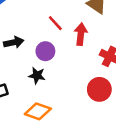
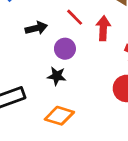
black arrow: (14, 42) -> (36, 28), moved

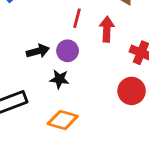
red line: (75, 17) -> (77, 18), turned 60
black arrow: (36, 28) -> (38, 51), moved

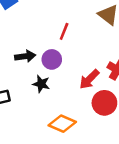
red arrow: (107, 29) -> (89, 79), moved, turned -145
orange diamond: (63, 120) -> (62, 124), moved

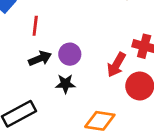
red line: (64, 31) -> (35, 26), moved

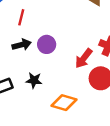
black star: (65, 84) -> (34, 80), moved

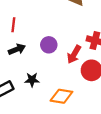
purple circle: (47, 44) -> (49, 45), moved

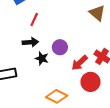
black star: (32, 80) -> (42, 58), moved

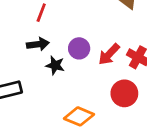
red arrow: (80, 63) -> (109, 54), moved

